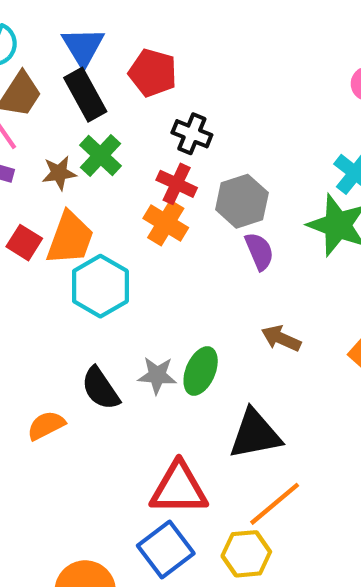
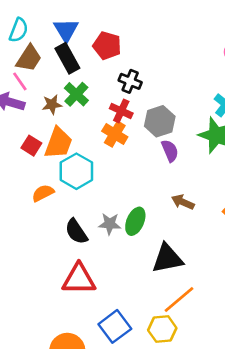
orange semicircle: (46, 425) -> (43, 193), moved
red triangle: (179, 489) -> (79, 279), moved

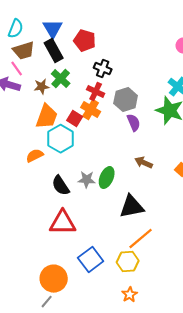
brown trapezoid: (29, 58) -> (24, 51), turned 40
red square: (31, 146) -> (75, 119), moved

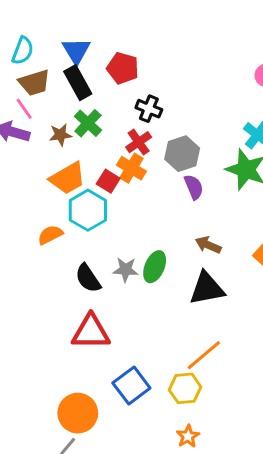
red cross: (96, 92) -> (139, 142), turned 30
orange trapezoid: (47, 117) -> (68, 178), turned 40
black triangle: (132, 207) -> (207, 288), moved

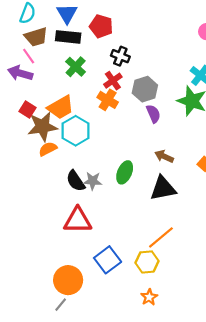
black rectangle: (78, 83) -> (68, 37), turned -55
brown star: (60, 135) -> (42, 127), moved, size x1.8
red square: (108, 181) -> (28, 109), moved
gray star: (126, 270) -> (93, 181), moved

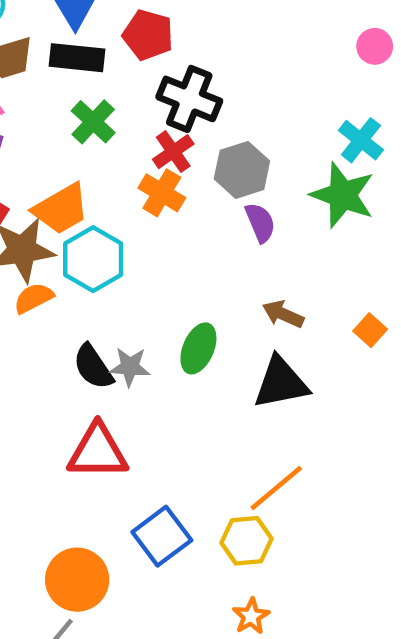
black cross: (120, 56) -> (189, 99), size x1.5

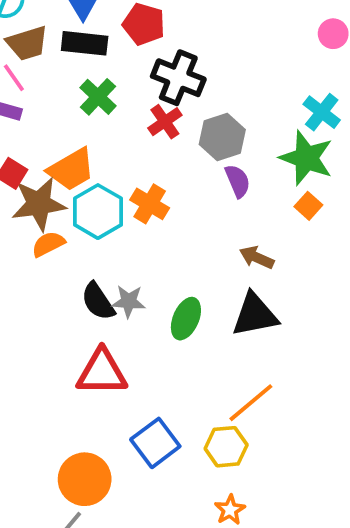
orange cross: (162, 193) -> (150, 204), moved
orange square: (370, 330) -> (308, 206), moved
green ellipse: (198, 348) -> (186, 319), moved

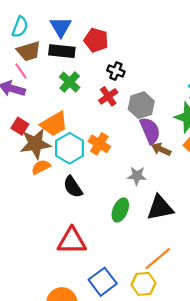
black cross: (178, 78) -> (116, 71), size x0.6
purple semicircle: (238, 181) -> (150, 131), size x1.4
brown arrow: (257, 257) -> (161, 149), moved
black semicircle: (98, 301) -> (73, 187), moved
gray star: (129, 301) -> (137, 176), moved

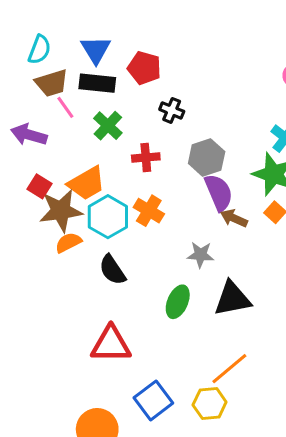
pink line: (21, 71) -> (65, 107), moved
red cross: (108, 96) -> (146, 157), moved, turned 30

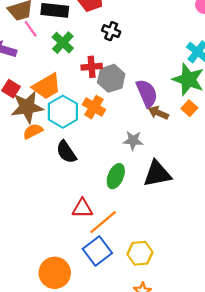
gray hexagon: (207, 157) -> (111, 78), moved
red triangle: (111, 344) -> (82, 208), moved, size x0.7
orange line: (229, 369) -> (103, 222), moved

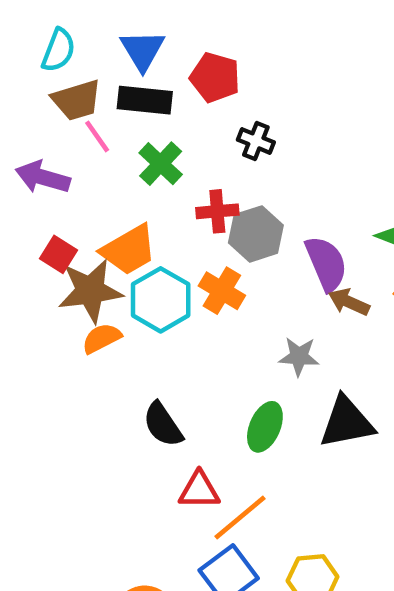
black semicircle: (66, 152) -> (163, 425), moved

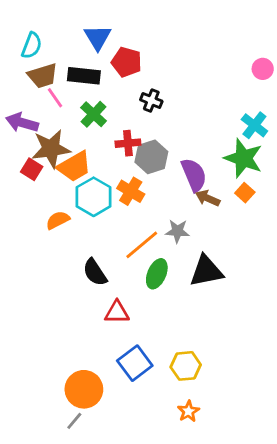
blue triangle: (142, 50) -> (98, 37), moved
brown star: (90, 291) -> (51, 149), moved
orange line: (240, 518) -> (142, 245), moved

